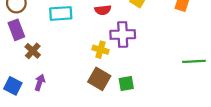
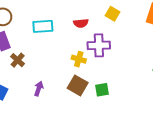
purple arrow: (40, 82) -> (39, 89), moved

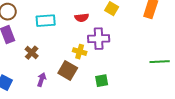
brown cross: (18, 60) -> (32, 53), moved
brown square: (78, 85) -> (68, 71), moved

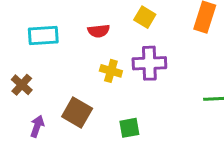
purple cross: (99, 39) -> (149, 63), moved
yellow cross: (80, 52) -> (111, 71), moved

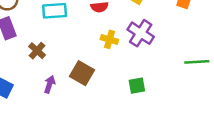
purple cross: (149, 63) -> (141, 33), turned 35
green square: (129, 128) -> (137, 86), moved

